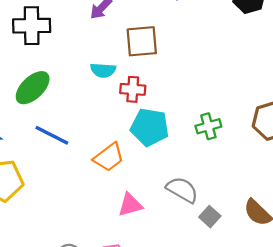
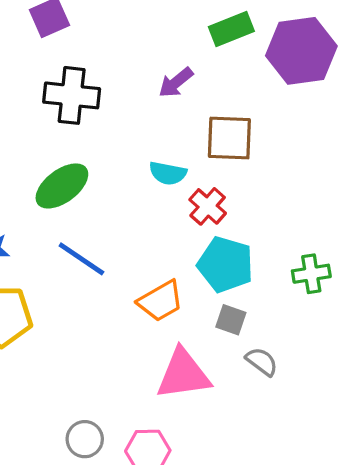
red cross: (133, 89) -> (208, 206), turned 30
gray semicircle: (182, 190) -> (262, 362), size x0.7
pink triangle: (130, 205) -> (183, 374), size x1.5
gray square: (210, 217) -> (231, 320), moved, turned -30

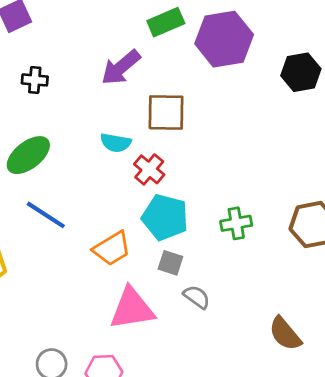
purple arrow: (176, 82) -> (121, 67), size x1.4
black cross: (72, 95) -> (35, 80), size x0.6

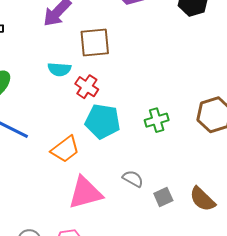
gray square: (170, 263) -> (163, 197), moved, turned -36

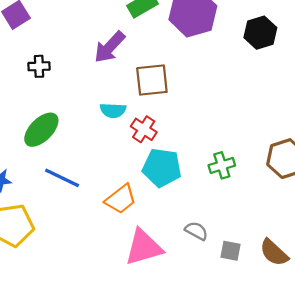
gray square: (163, 197) -> (231, 251), turned 36

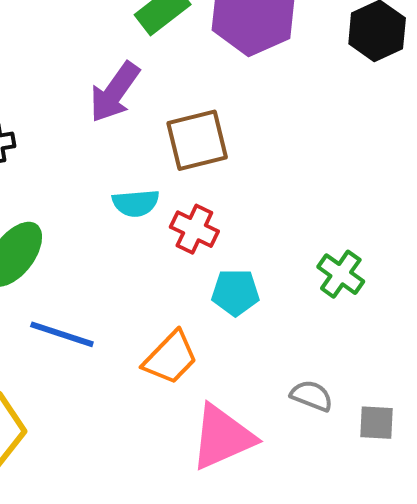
green cross: (222, 165) -> (341, 274), turned -30
cyan pentagon: (162, 168) -> (235, 292), size x0.7

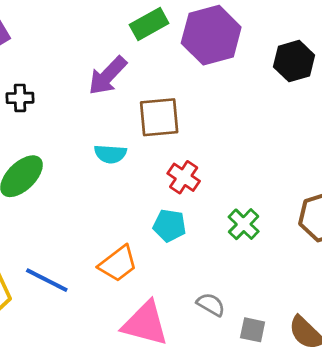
red cross: (194, 229) -> (184, 177), moved
blue line: (62, 334) -> (47, 280), moved
pink triangle: (222, 437) -> (145, 324), turned 30

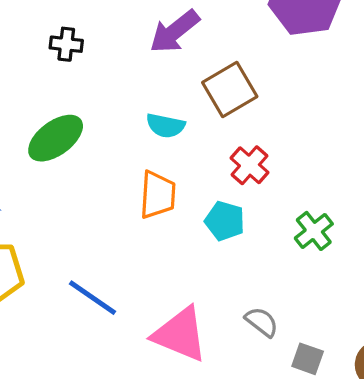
brown square: (159, 117) -> (230, 90), turned -33
orange trapezoid: (118, 264) -> (158, 195), moved, turned -57
blue line: (47, 280) -> (92, 298), moved

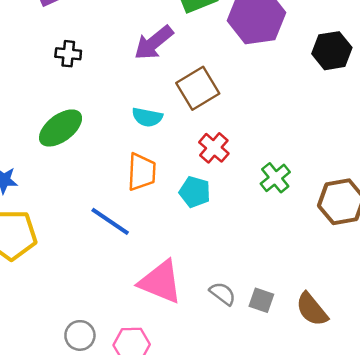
green cross: (314, 231) -> (275, 178), moved
blue line: (92, 298) -> (110, 221), moved
gray semicircle: (262, 322) -> (223, 294), moved

